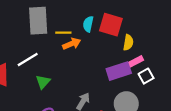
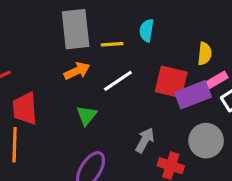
red square: (111, 25) -> (171, 82), moved
orange arrow: (72, 44) -> (77, 71), moved
white line: (28, 59) -> (118, 81), moved

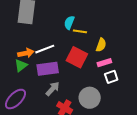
yellow line: (112, 44) -> (80, 31), moved
orange arrow: (77, 71) -> (26, 53), moved
purple rectangle: (193, 95) -> (48, 69), moved

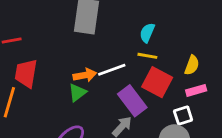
yellow line: (80, 31) -> (147, 56), moved
purple rectangle: (48, 69) -> (132, 101), moved, turned 60
white square: (111, 77) -> (183, 115), moved

